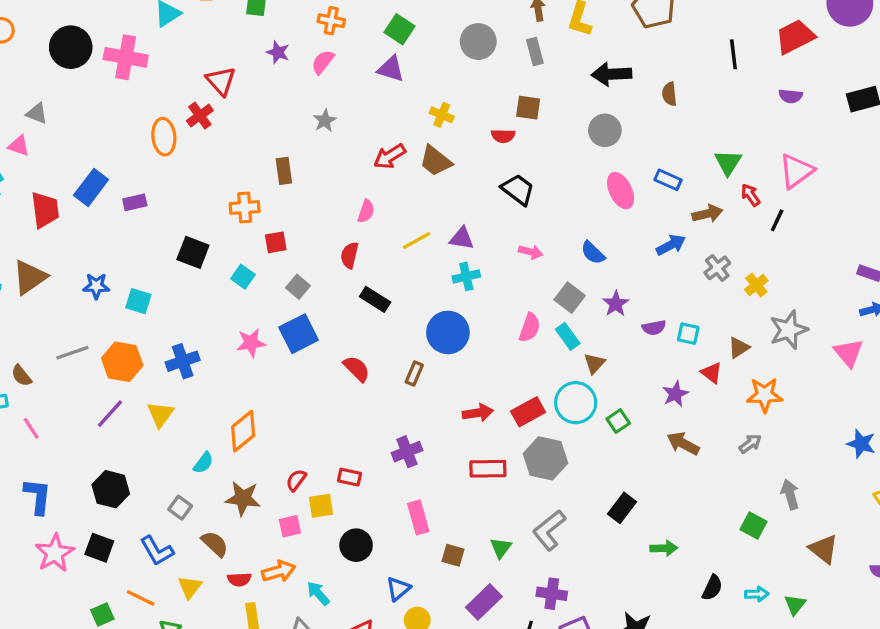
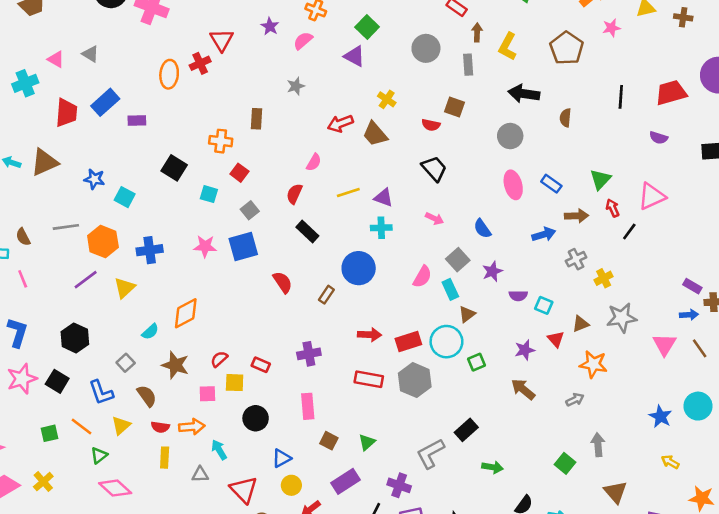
gray triangle: (37, 113) -> (90, 54), moved
red square: (276, 242) -> (239, 173), turned 36
cyan square: (243, 277) -> (209, 194), turned -30
gray L-shape: (549, 530) -> (430, 453), moved

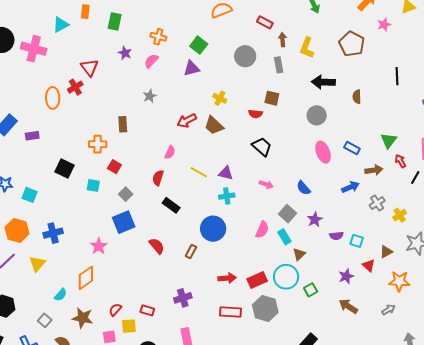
purple triangle: (354, 56) -> (192, 68), turned -36
yellow line: (348, 192) -> (199, 172), turned 54
pink star: (205, 246) -> (99, 246), moved, turned -30

